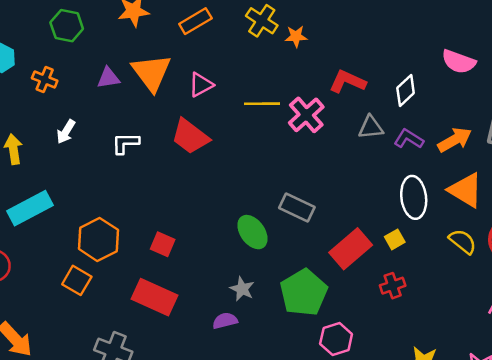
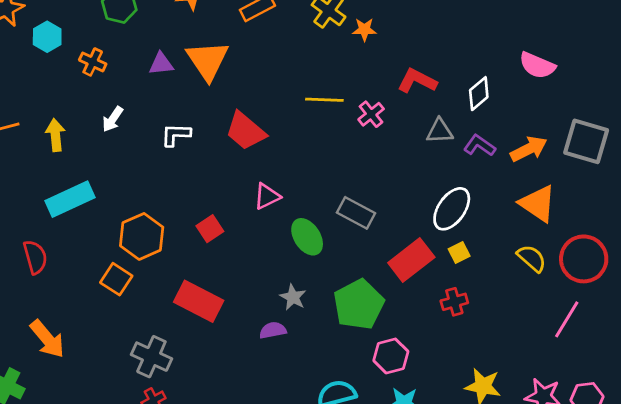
pink triangle: (201, 85) -> (267, 196), moved
pink cross: (306, 115) -> (371, 114), size x0.7
white ellipse: (414, 197) -> (452, 209), moved, turned 39
red square: (163, 244) -> (210, 229), moved, turned 30

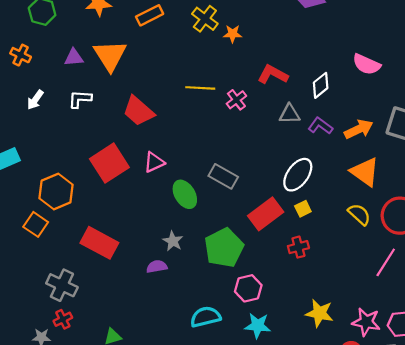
white L-shape: (176, 135) -> (80, 99), moved
red square: (210, 229) -> (109, 163), moved, size x1.8

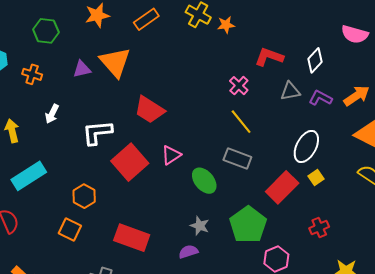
yellow line: (200, 88) -> (241, 122), moved, turned 56
white L-shape: (80, 99) -> (97, 133), moved, size x1.4
orange hexagon: (56, 192) -> (84, 196), size x0.7
red cross: (298, 247) -> (319, 227), moved

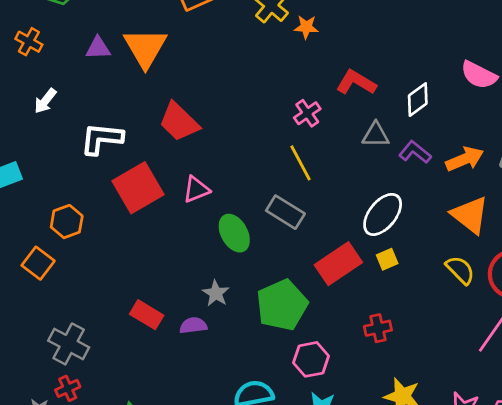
red rectangle: (132, 238) -> (147, 315), moved, size x0.7

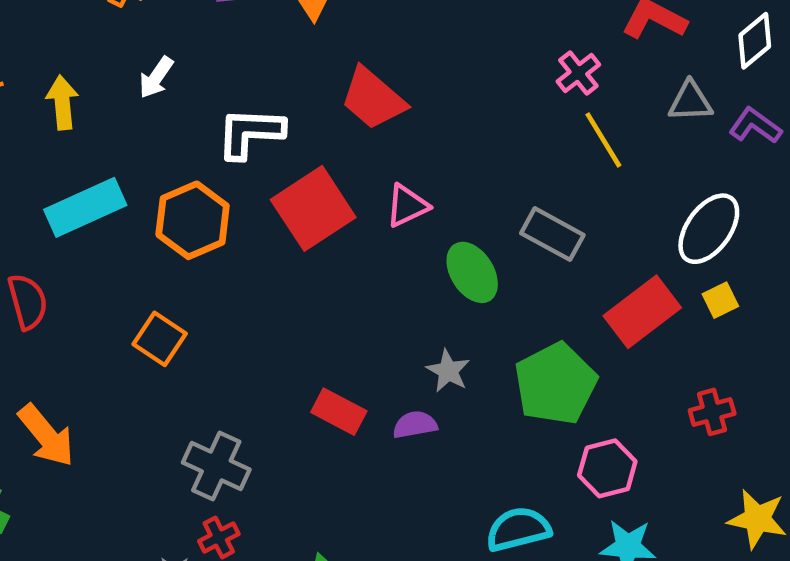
yellow line: (300, 163) -> (603, 140), moved
orange hexagon: (67, 222) -> (193, 220), moved, size x1.4

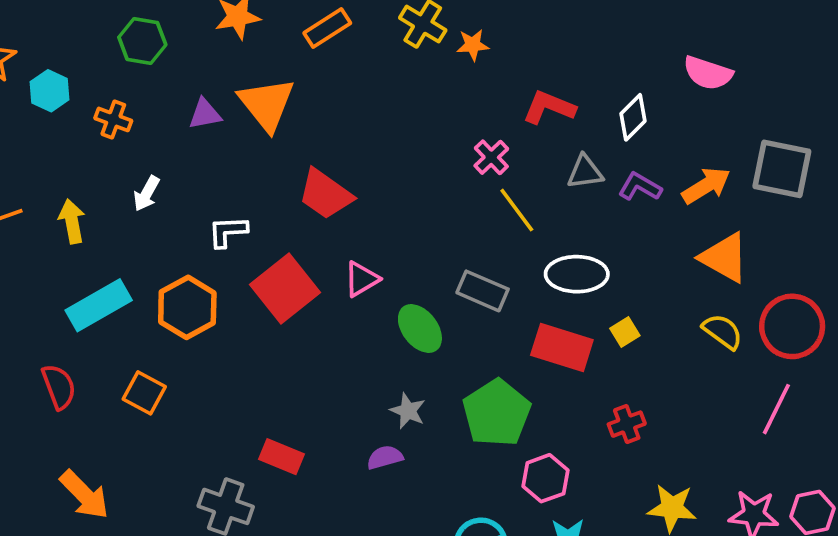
white L-shape: (250, 133) -> (228, 232), size x0.7
white ellipse: (709, 229) -> (577, 274), moved, turned 60
red rectangle: (642, 312) -> (562, 348), turned 60
orange square: (160, 339) -> (144, 393), moved
red rectangle: (339, 412) -> (282, 457), moved

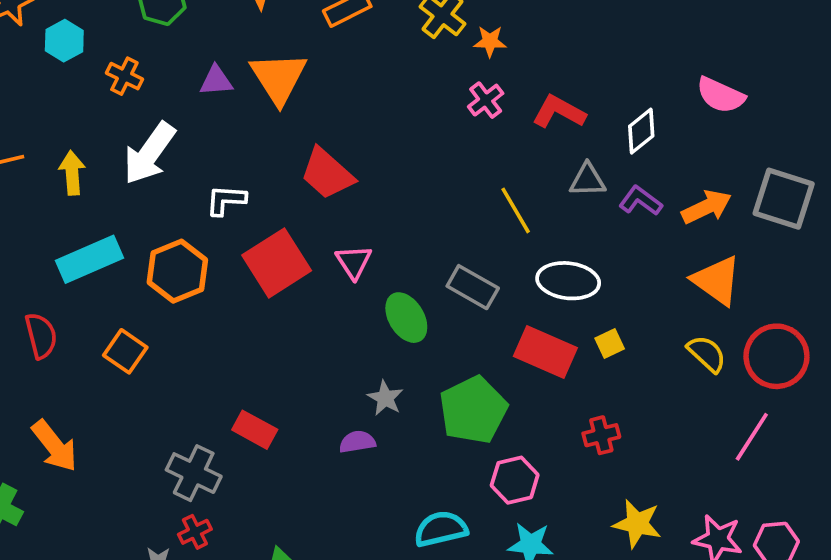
pink cross: (491, 157) -> (486, 100), moved
white arrow: (146, 194) -> (149, 153), size x1.8
pink triangle: (362, 279) -> (354, 262), turned -39

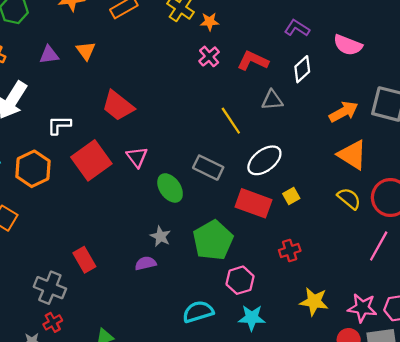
orange triangle: (279, 78) -> (86, 51), size x0.6
purple L-shape: (641, 201) -> (297, 28), moved
white ellipse: (568, 281) -> (264, 160), turned -40
red rectangle: (255, 430) -> (84, 260), turned 35

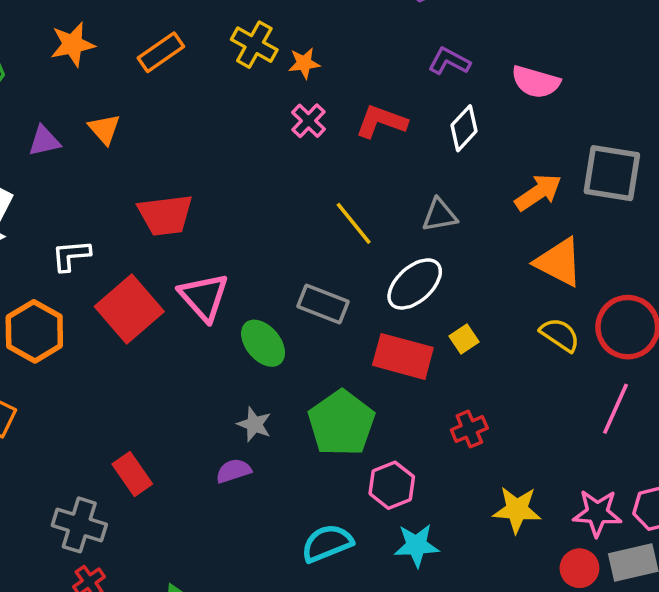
gray triangle: (272, 100) -> (440, 215), moved
red trapezoid: (118, 106) -> (165, 215), turned -40
pink triangle: (137, 157) -> (204, 297), size x1.4

